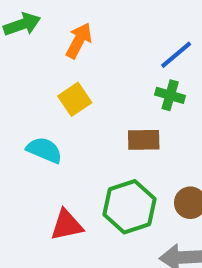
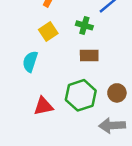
green cross: (170, 95) -> (84, 25), moved
cyan semicircle: (44, 150) -> (30, 62), turned -95

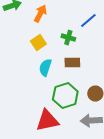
cyan semicircle: (30, 62) -> (45, 68), moved
red triangle: (43, 106) -> (47, 121), moved, size x1.4

